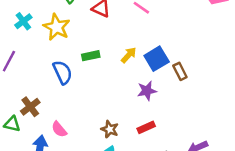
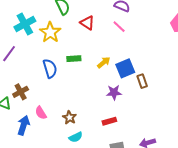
cyan cross: (23, 21) -> (25, 24), size x1.5
brown star: (110, 129) -> (69, 117), moved

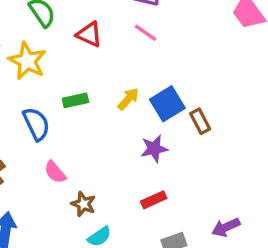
pink semicircle: (41, 113) -> (55, 172), moved

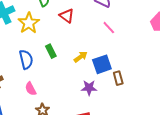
pink line: (146, 33) -> (109, 28), moved
green rectangle: (75, 100) -> (51, 51), turned 64

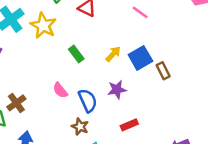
blue semicircle: (26, 59) -> (88, 100), moved
purple star: (89, 88) -> (117, 90), moved
pink semicircle: (31, 89) -> (60, 90), moved

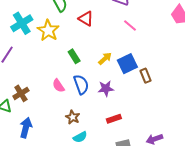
blue semicircle: (88, 100) -> (81, 84), moved

